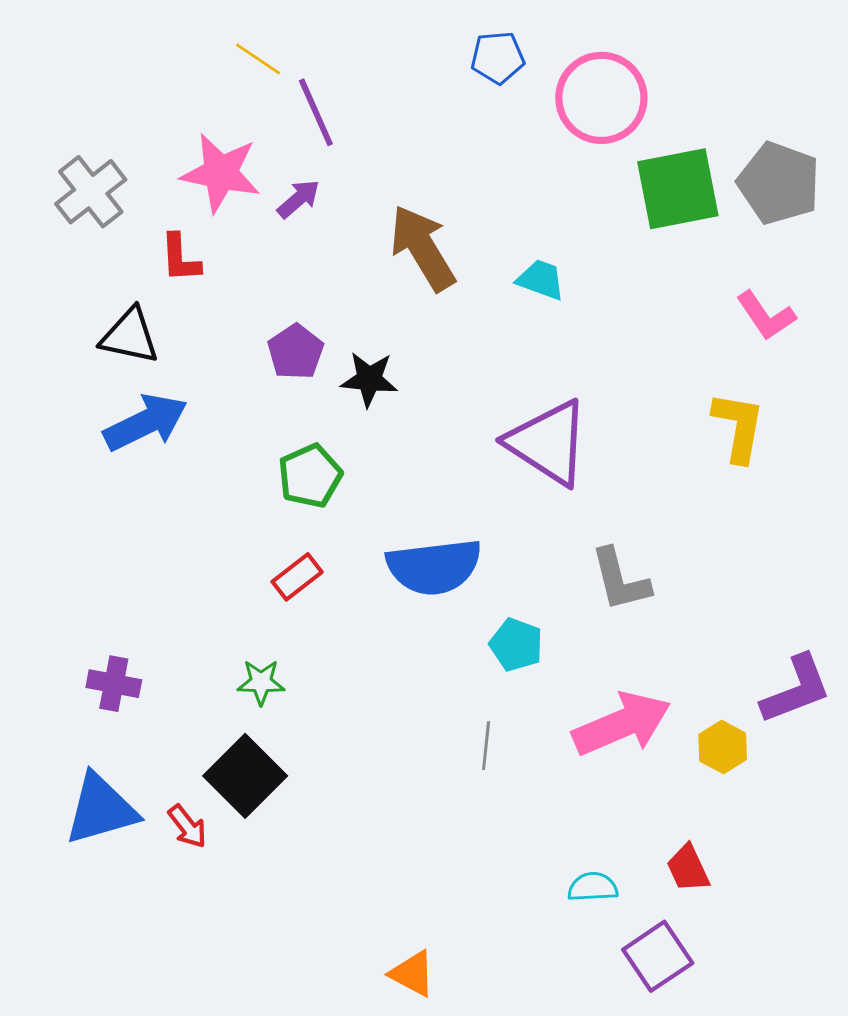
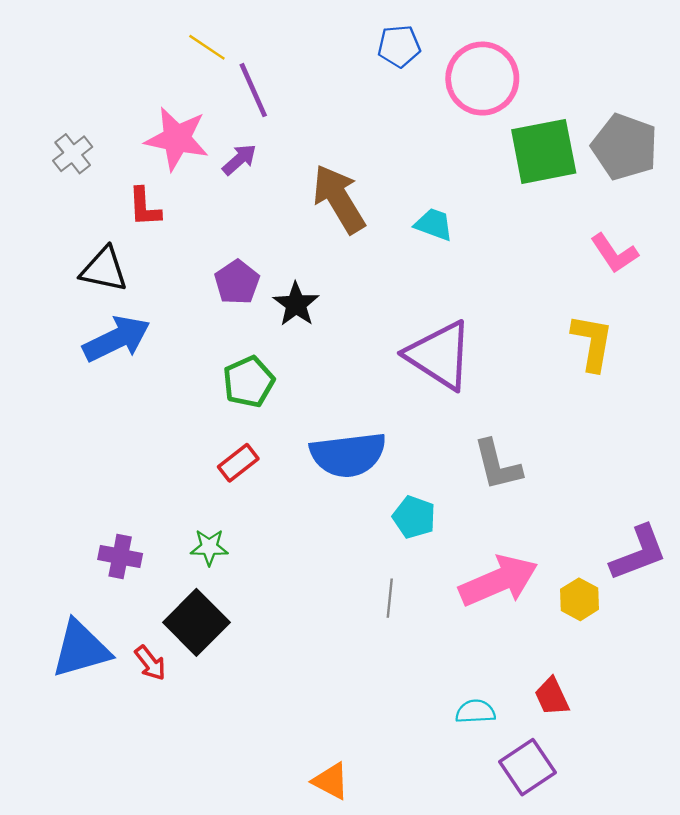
gray cross: (91, 192) -> (73, 154), size x0.7
black star: (369, 379) -> (296, 304), turned 30
purple cross: (114, 684) -> (120, 556), moved

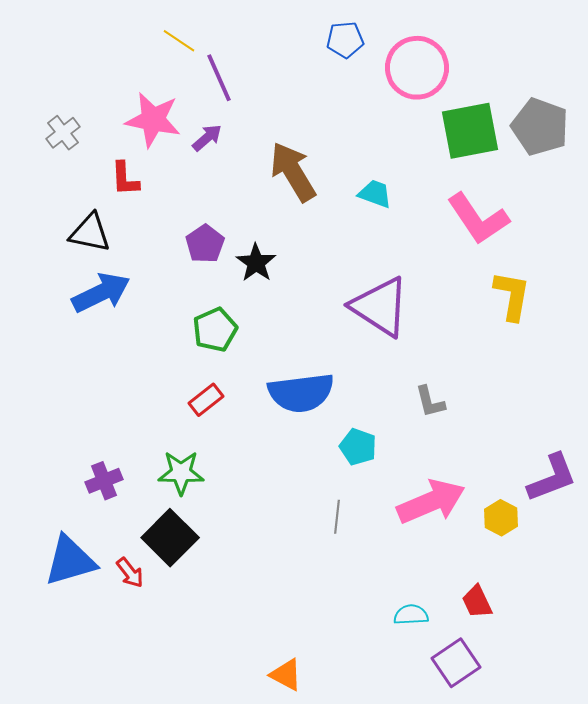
pink L-shape: (614, 253) -> (478, 219), moved, size x1.5
gray L-shape: (497, 465) -> (430, 402), size x0.7
green star: (209, 547) -> (181, 473), size x1.4
purple cross: (120, 556) -> (104, 481), turned -33

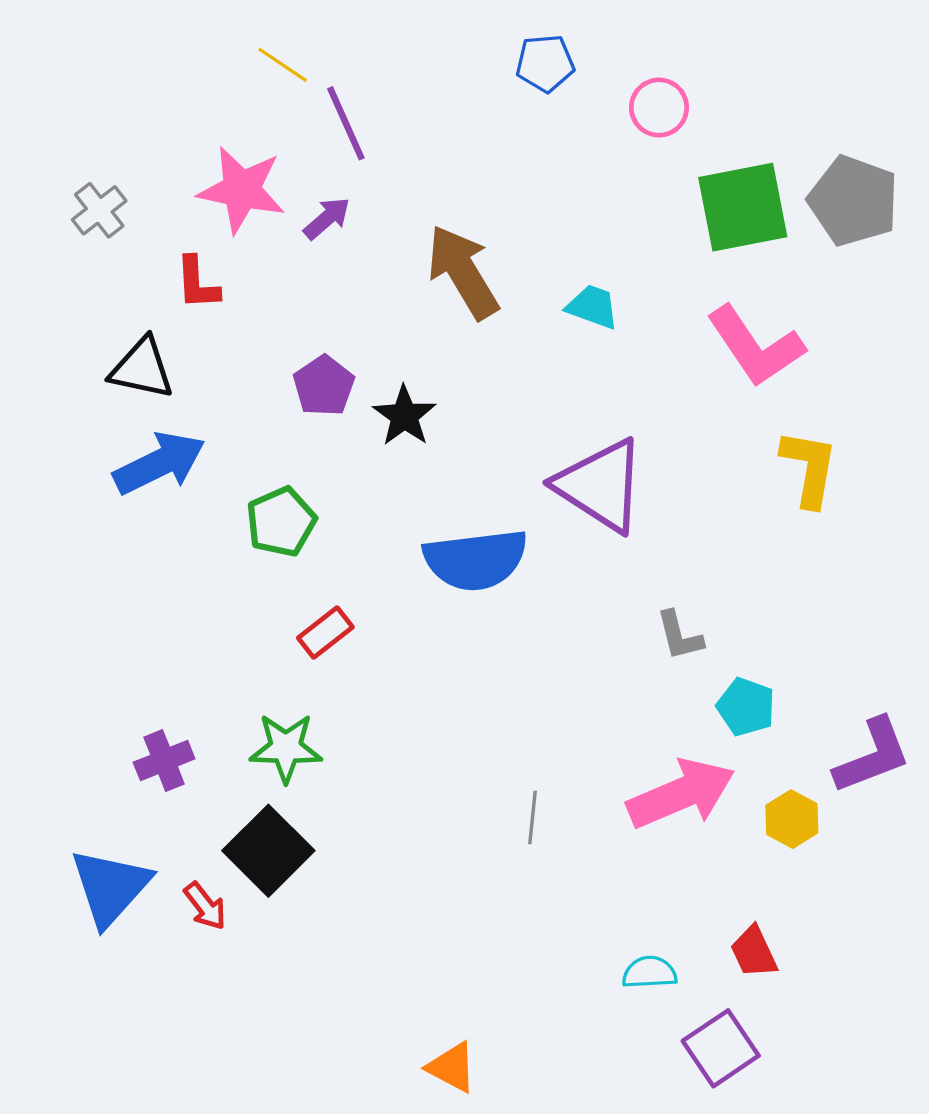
pink circle: (417, 68) -> (659, 108), size x0.6
green pentagon: (215, 330) -> (281, 522), moved
blue semicircle: (301, 393) -> (476, 560), moved
cyan pentagon: (358, 447) -> (746, 707), moved
blue triangle: (70, 561) -> (110, 887), turned -32

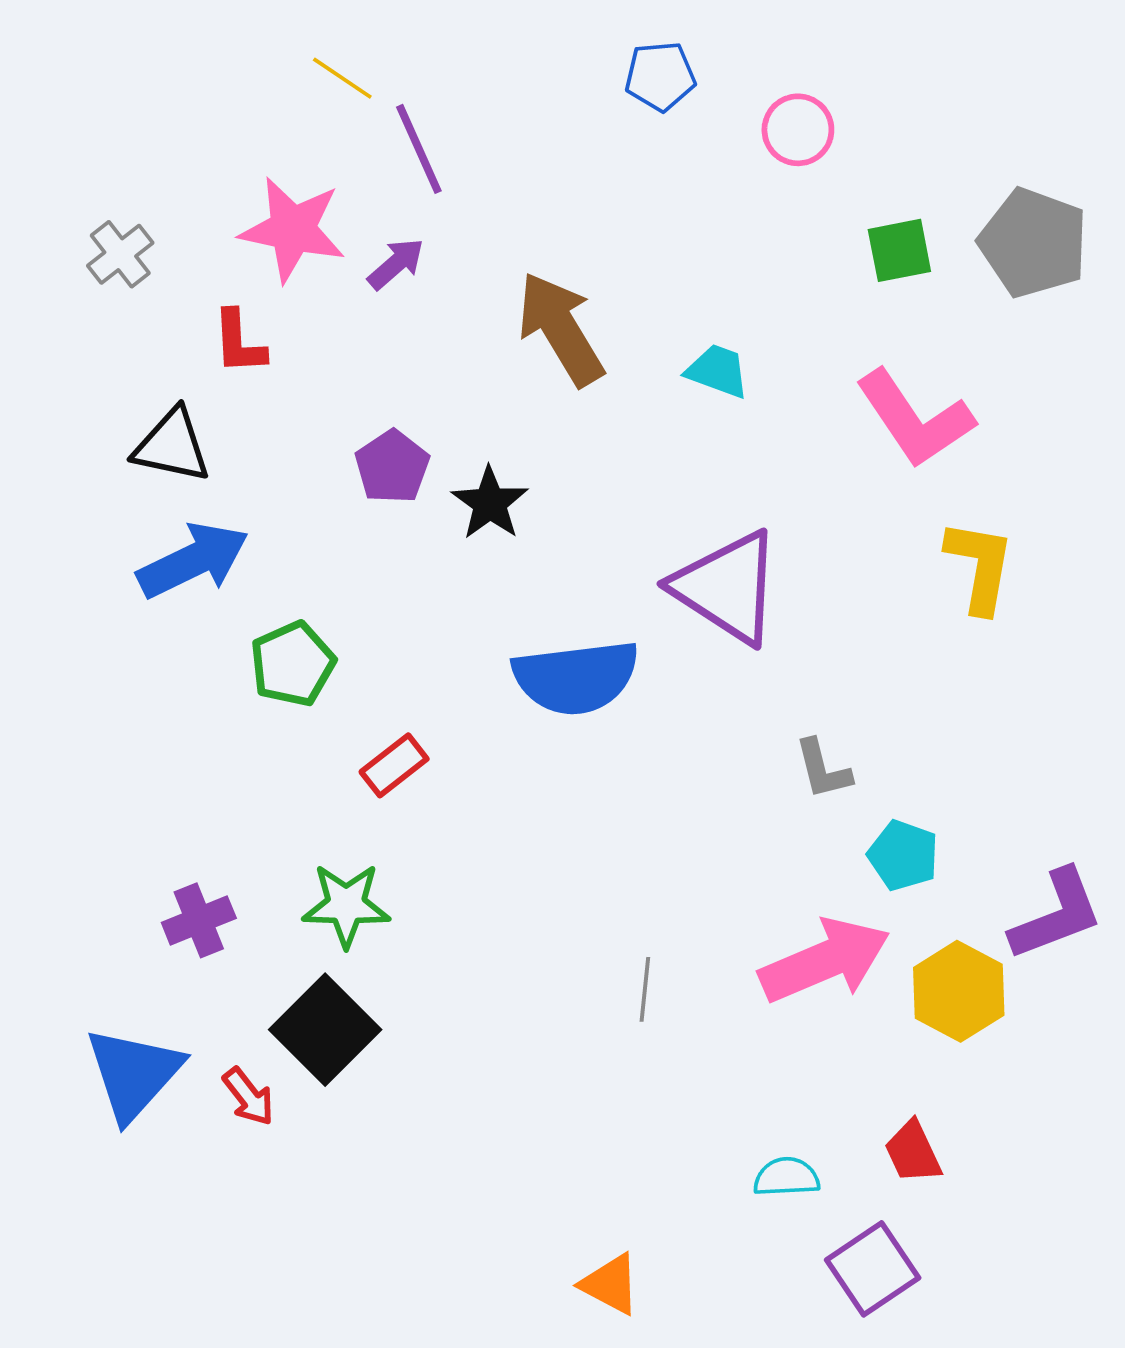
green square: (743, 207) -> (899, 250), size x0.6
green pentagon: (281, 522) -> (293, 664), moved
yellow hexagon: (792, 819) -> (959, 991), size x1.4
orange triangle: (452, 1067) -> (610, 1284), moved

